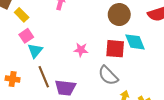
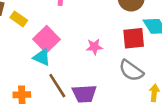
pink square: (26, 36) -> (46, 39), moved, size x1.5
cyan triangle: (35, 51) -> (42, 57), turned -35

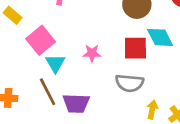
cyan triangle: (42, 57) -> (55, 63), moved, turned 30
gray semicircle: (131, 71) -> (129, 83), turned -35

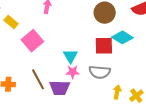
cyan diamond: (160, 37) -> (122, 37), turned -30
pink star: (92, 53) -> (73, 72), moved
cyan triangle: (55, 63) -> (70, 56), moved

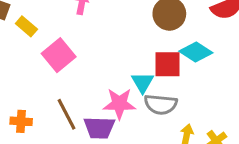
cyan triangle: (70, 56) -> (143, 82), moved
pink star: (73, 72) -> (119, 104), size x1.5

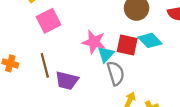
pink star: (119, 104) -> (94, 42), moved
gray semicircle: (161, 104) -> (116, 73), turned -125

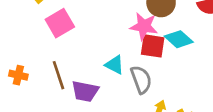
pink star: (94, 42) -> (144, 26), moved
cyan triangle: (106, 54) -> (115, 65), moved, turned -42

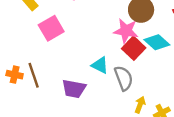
red square: (153, 46) -> (134, 48), turned 35
brown line: (59, 75) -> (34, 75), moved

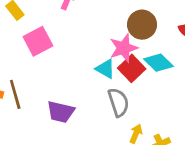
pink star: (126, 31) -> (124, 48), turned -30
cyan triangle: (100, 65) -> (105, 69), moved

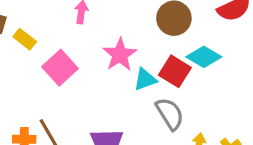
pink star: (124, 48) -> (120, 55), moved
cyan triangle: (105, 69) -> (145, 79), turned -35

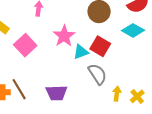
cyan diamond: (204, 57) -> (133, 30), moved

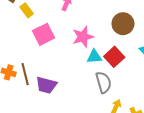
purple trapezoid: (57, 93) -> (46, 85), moved

